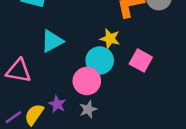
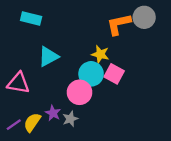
pink square: (141, 60) -> (114, 74), moved
gray star: (88, 109) -> (70, 119), moved

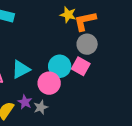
gray circle: (144, 17) -> (87, 44), moved
yellow star: (100, 54) -> (68, 15), moved
cyan triangle: (48, 57) -> (21, 69), moved

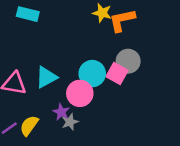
gray circle: (87, 44) -> (128, 61), moved
purple star: (25, 102) -> (61, 112), moved

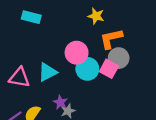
orange L-shape: (122, 20) -> (111, 39), moved
pink circle: (80, 93) -> (77, 53), moved

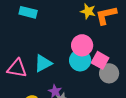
orange L-shape: (111, 39) -> (106, 15), moved
pink circle: (77, 53) -> (82, 45), moved
gray circle: (119, 58) -> (109, 73), moved

